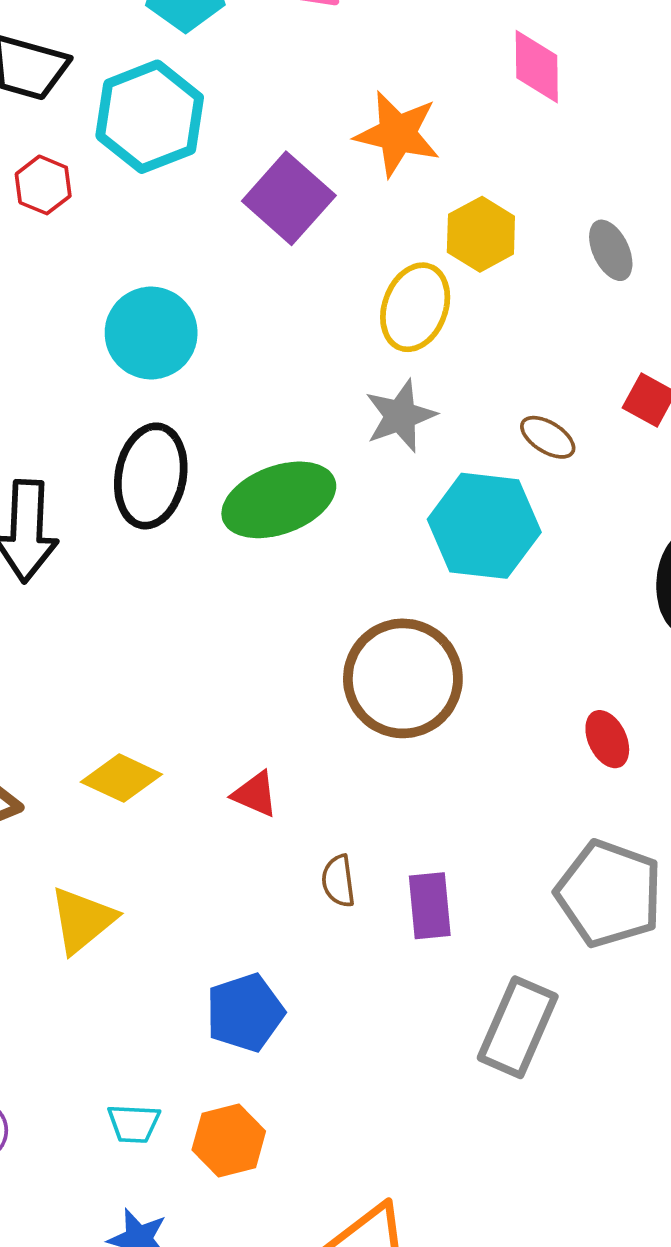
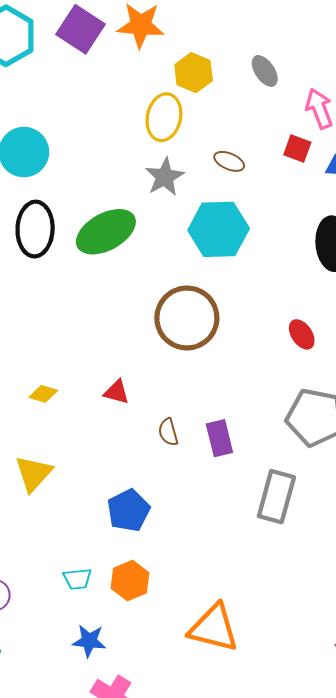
purple square: (289, 198) -> (81, 29), moved
brown ellipse: (548, 437) -> (229, 161), moved
yellow diamond: (121, 778) -> (43, 394), size x0.7

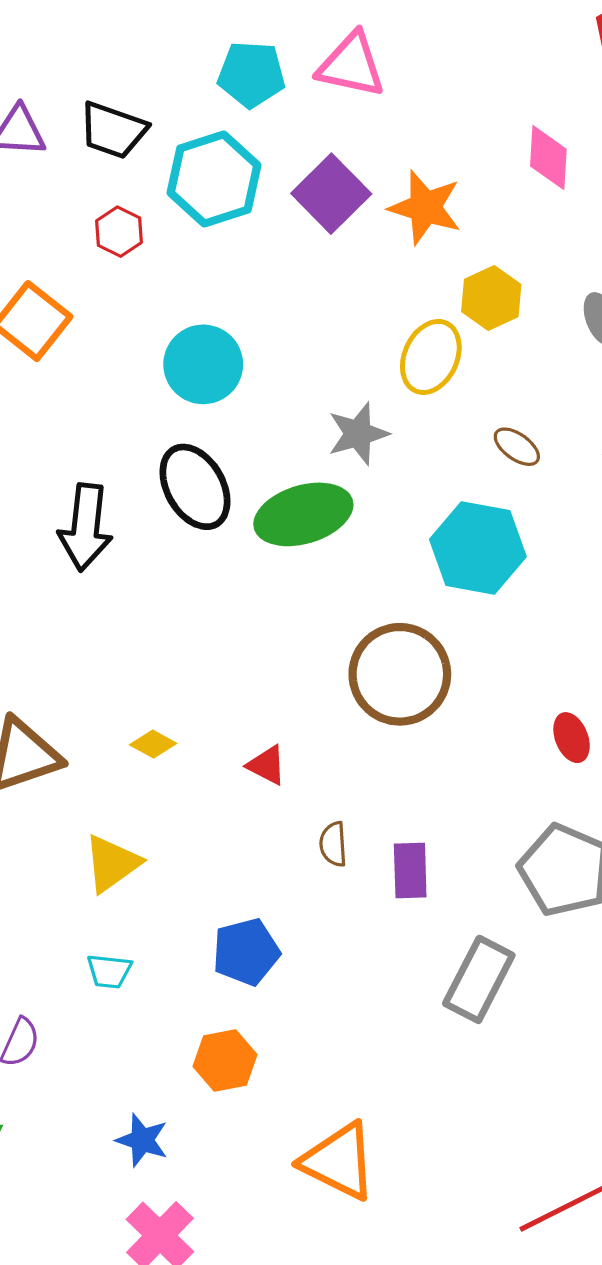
gray star: (165, 177) -> (358, 434), moved
black ellipse: (35, 229) -> (195, 487), turned -44
cyan trapezoid: (77, 579) -> (109, 971), moved

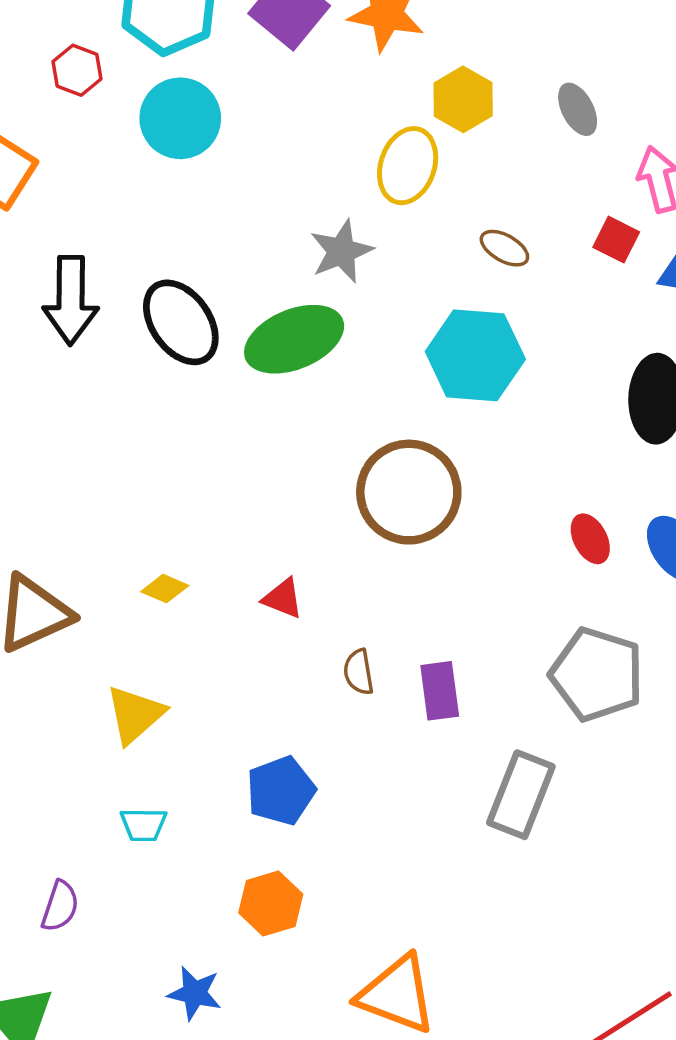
cyan circle: (203, 364) -> (180, 118), moved
black arrow: (86, 527) -> (71, 300), moved

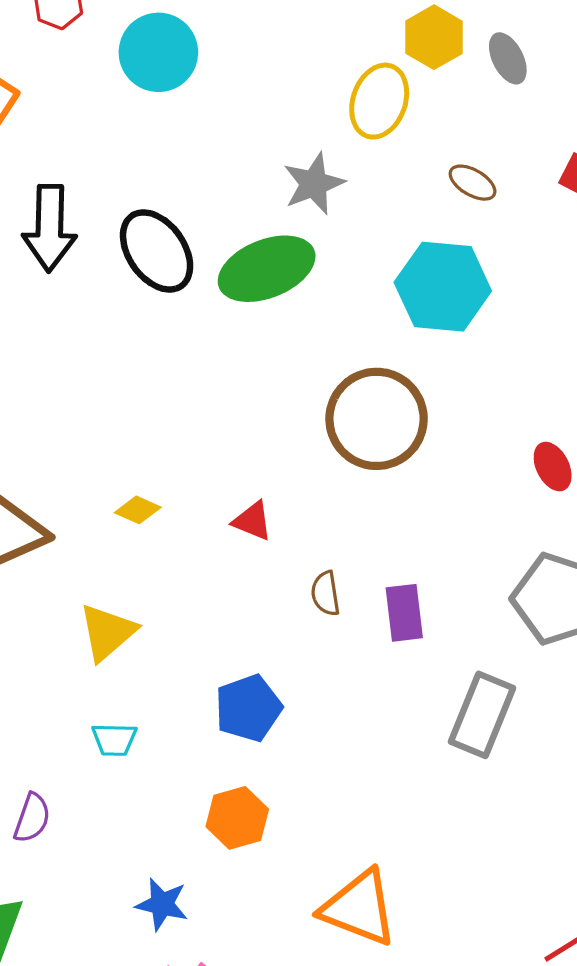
gray ellipse: (578, 109) -> (508, 58), moved

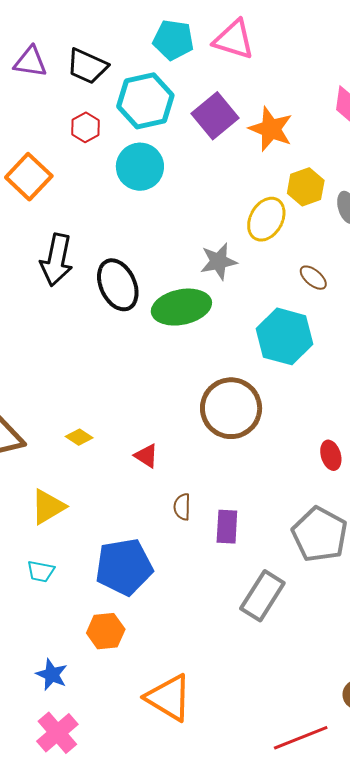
blue pentagon: (248, 708) -> (124, 567), size x1.4

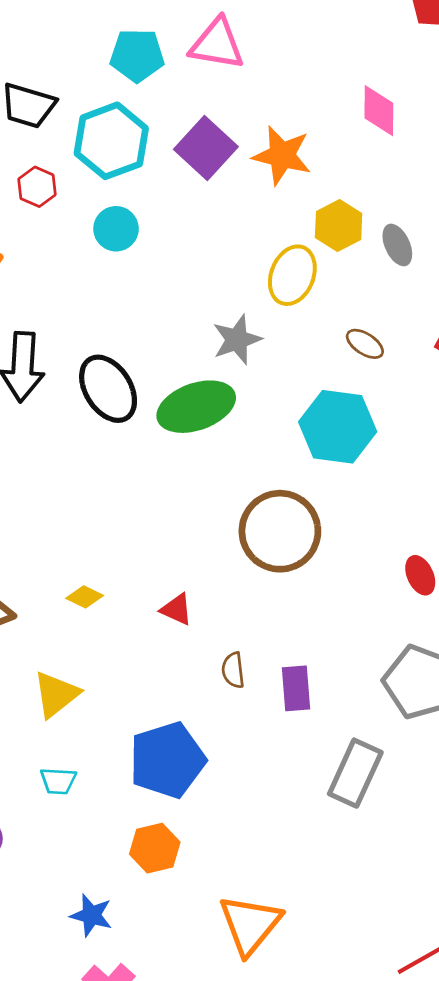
cyan circle: (140, 167) -> (116, 229), size x0.7
orange triangle: (169, 698) -> (250, 925), turned 46

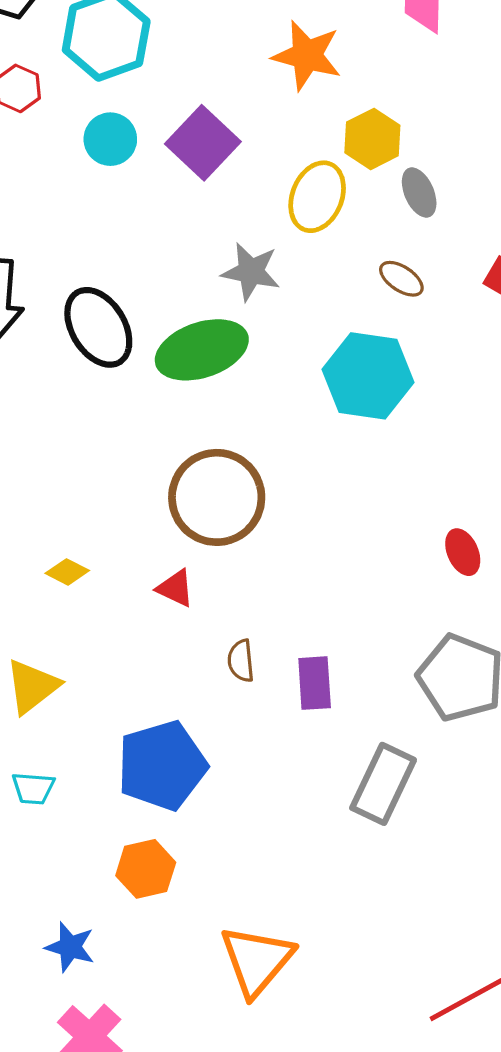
purple square: (206, 148) -> (203, 143), moved
gray ellipse: (397, 245) -> (419, 193), moved
gray star: (237, 340) -> (251, 272), turned 30
brown circle: (280, 531) -> (217, 497), moved

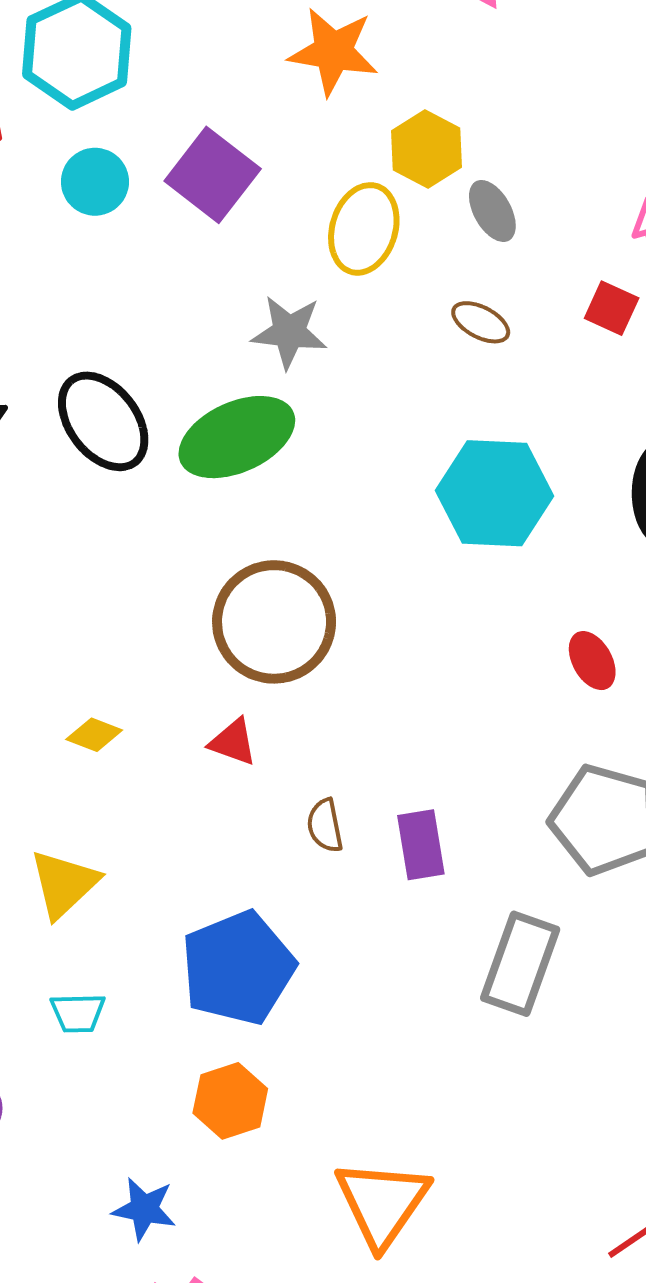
cyan hexagon: (368, 376) -> (495, 493), moved

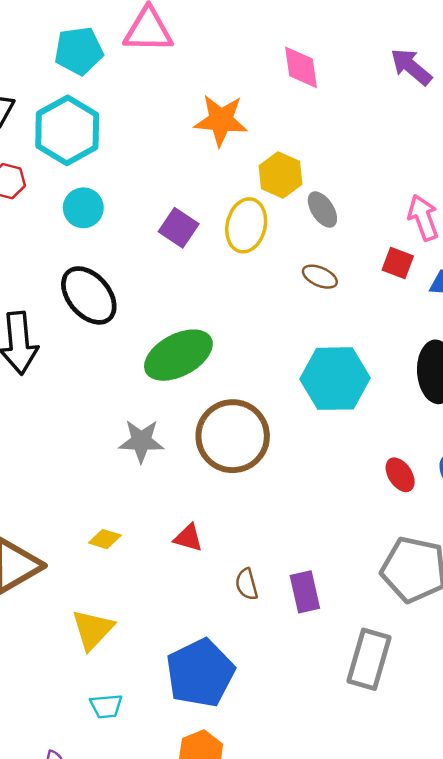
purple square: (213, 175) -> (179, 228), moved, size x0.7
gray star: (289, 332) -> (141, 441), moved
black ellipse: (103, 421) -> (89, 295), moved
brown circle: (274, 622) -> (233, 436), moved

